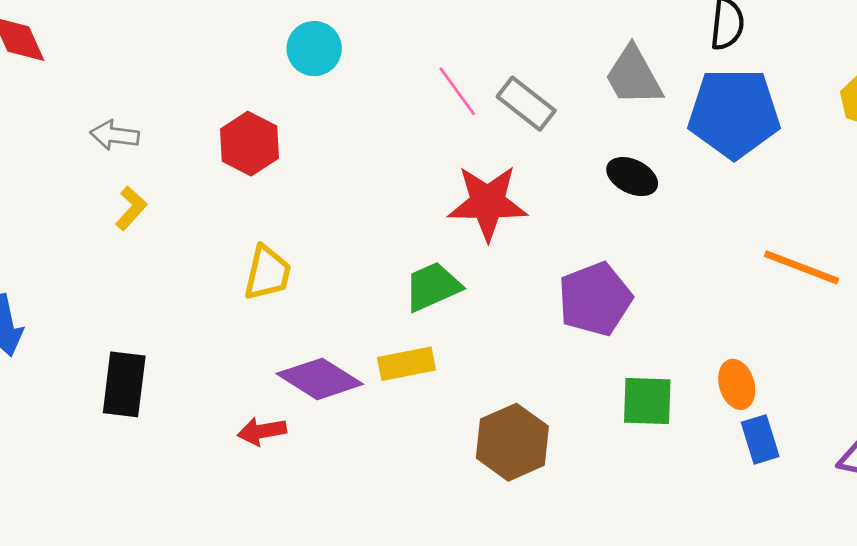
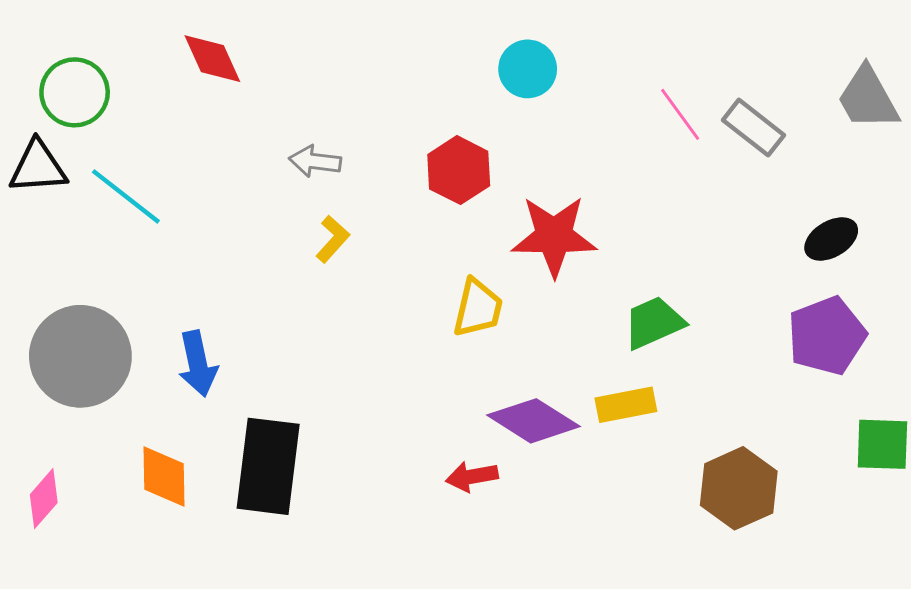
black ellipse: (632, 177) -> (831, 239), moved, turned -57
red star: (488, 203) -> (554, 236), moved
black rectangle: (124, 384) -> (268, 466), moved, size x1.4

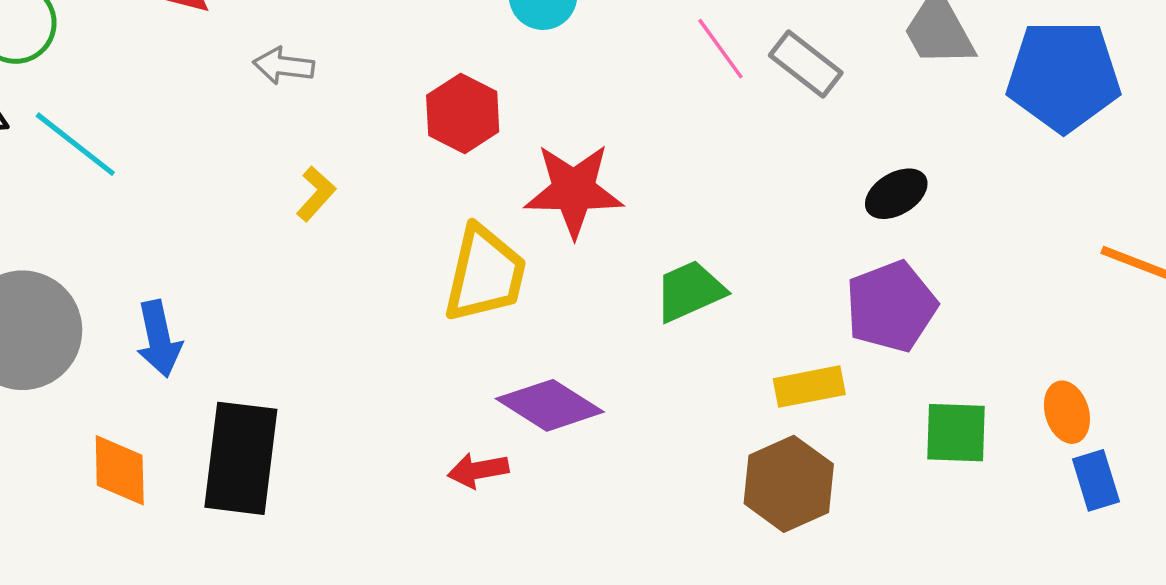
gray arrow: (315, 161) -> (284, 66), moved
yellow trapezoid: (478, 308) -> (485, 274), size x1.4
yellow rectangle: (626, 405) -> (809, 387), moved

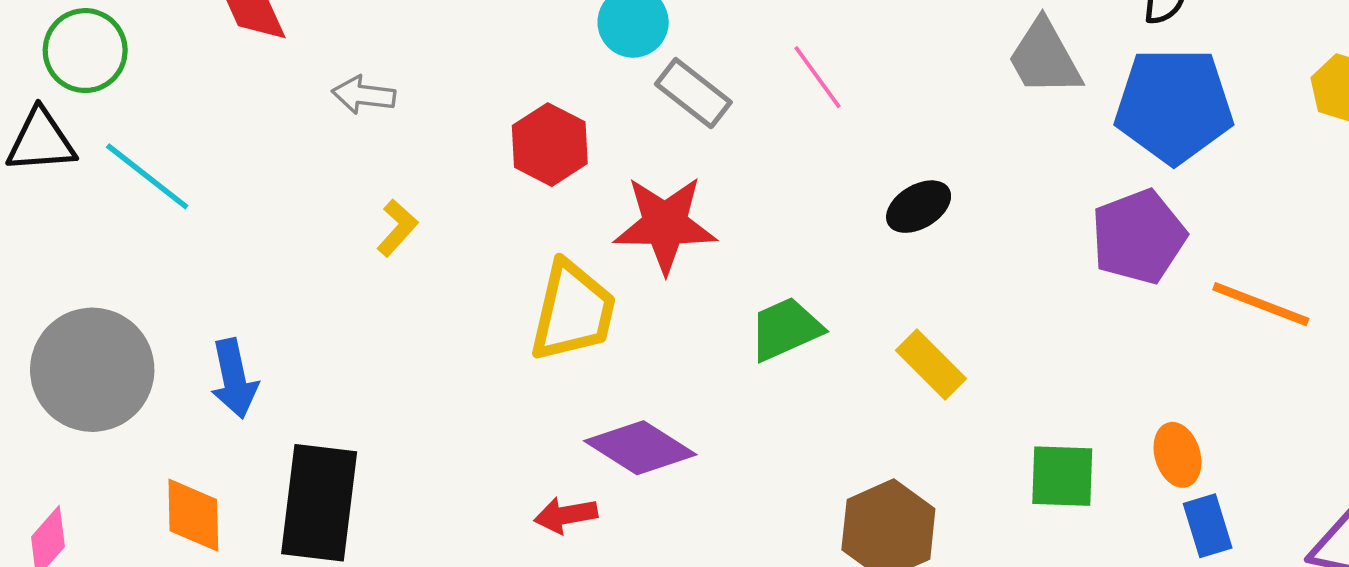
gray rectangle: (806, 64) -> (693, 93), moved
black ellipse: (896, 194) -> (919, 207), moved
purple pentagon: (891, 306) -> (1138, 237), moved
yellow rectangle: (809, 387) -> (931, 364), moved, turned 56

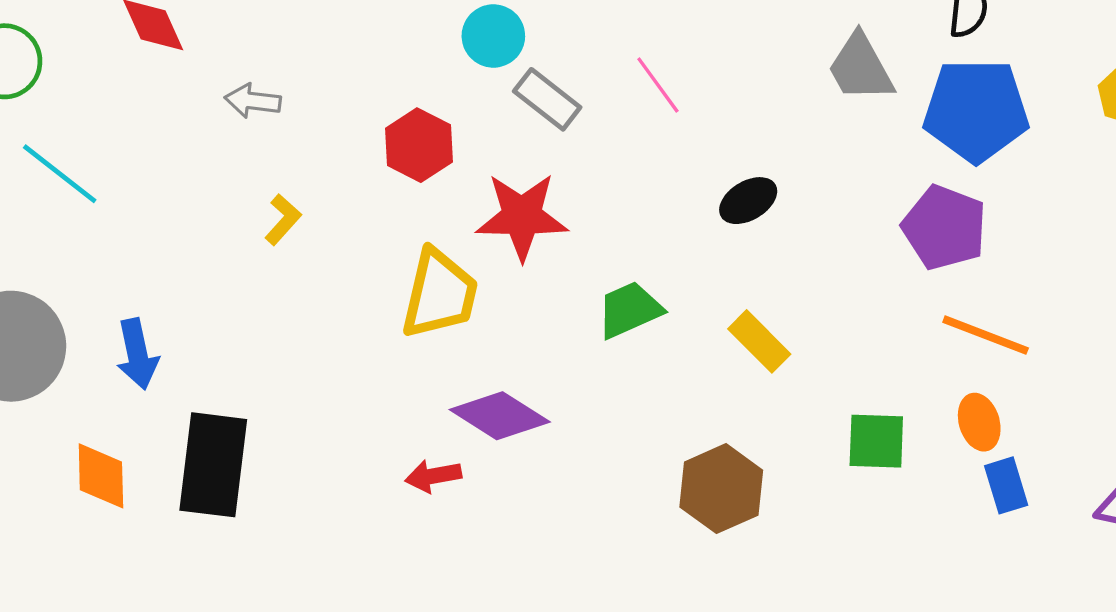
purple pentagon: (1138, 237) -> (944, 227), turned -30
orange line: (1261, 304) -> (986, 335), moved

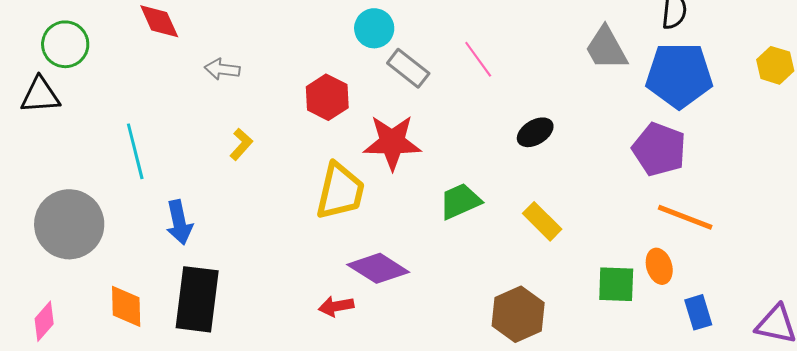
cyan line: (60, 174) -> (135, 151), moved, turned 38
blue arrow: (137, 354) -> (179, 222), moved
orange ellipse: (979, 422) -> (659, 266), moved

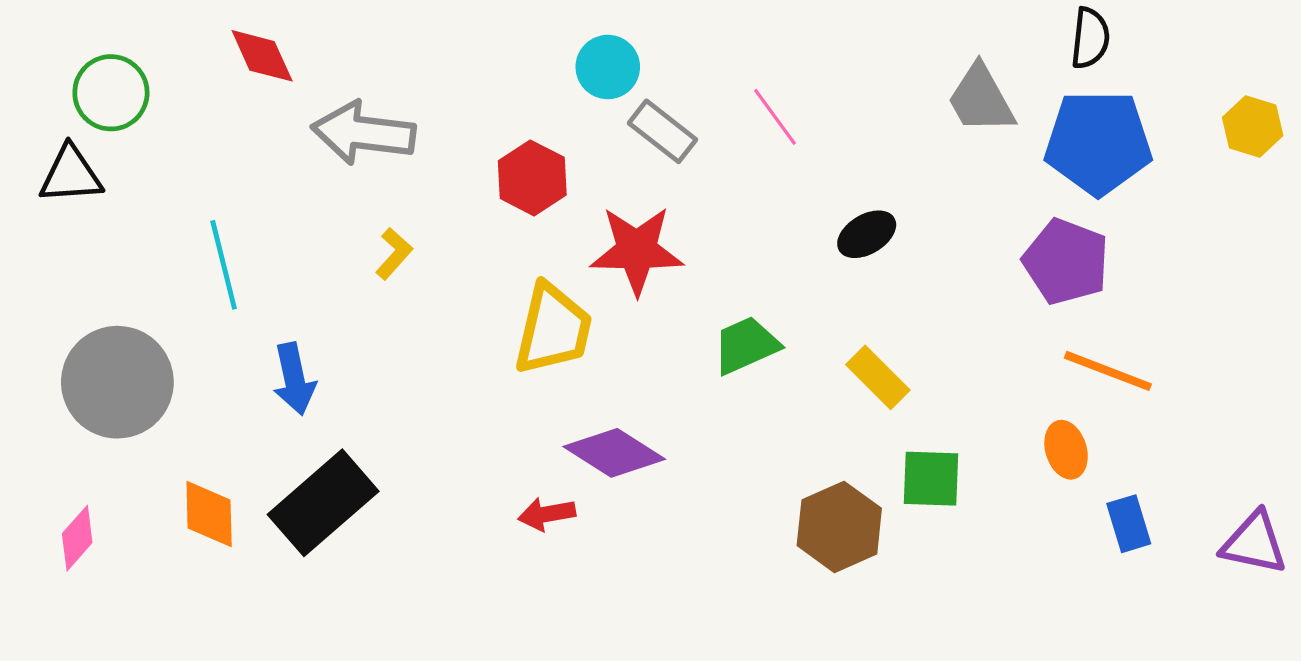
gray arrow: (222, 69) -> (363, 133), size x1.8
green square: (616, 284) -> (931, 479), moved
black rectangle: (197, 299) -> (323, 503), turned 42

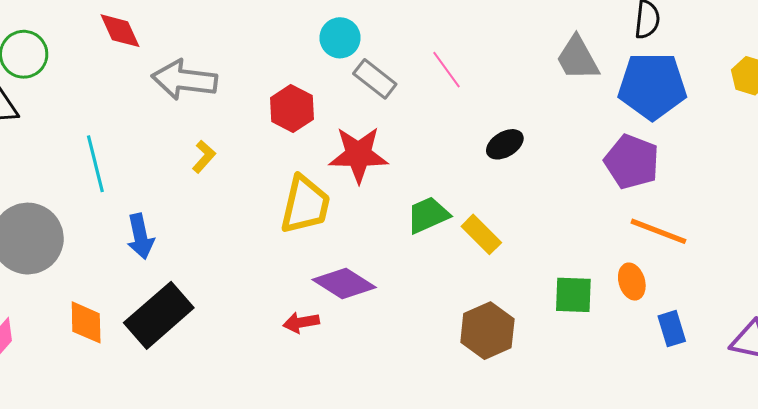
yellow rectangle: (878, 377) -> (481, 234), moved
green square: (931, 479) -> (573, 295), moved

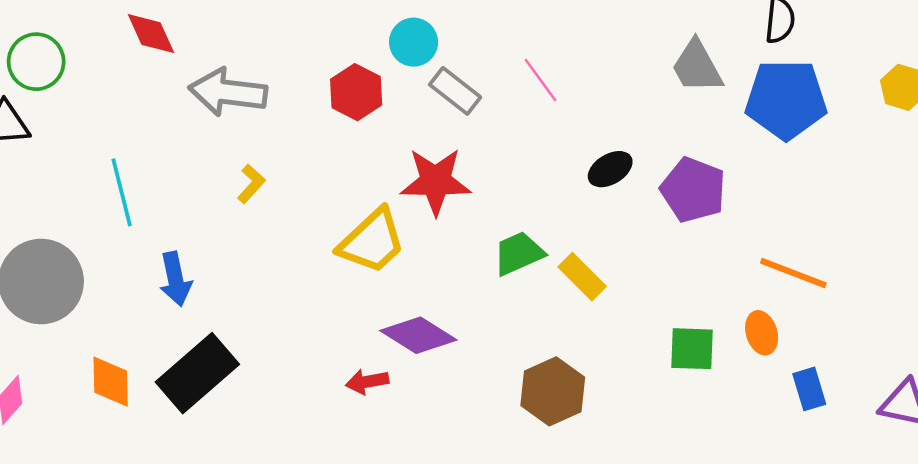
red hexagon: (292, 108) -> (356, 92), moved
purple pentagon: (632, 162) -> (693, 190), moved
yellow trapezoid: (305, 205) -> (372, 241), turned 34
brown hexagon: (487, 331) -> (553, 391), moved

